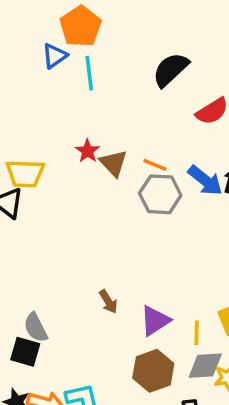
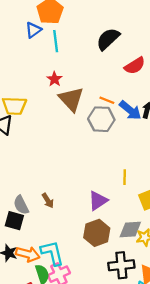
red star: (88, 151) -> (54, 79), moved
brown triangle: (113, 163) -> (71, 99), size x1.4
orange line: (155, 165) -> (107, 100), moved
brown arrow: (108, 302) -> (48, 201), moved
yellow line: (197, 333) -> (125, 177), moved

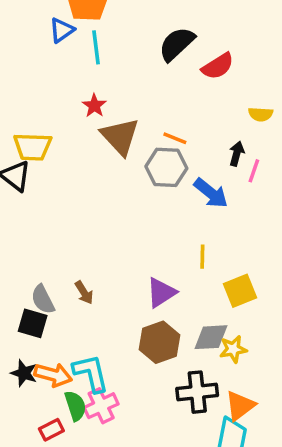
red semicircle: (135, 66) -> (218, 66), moved
blue arrow: (130, 110) -> (211, 193), moved

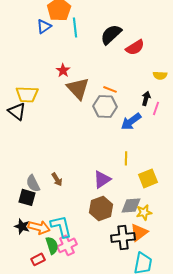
cyan line: (96, 47) -> (75, 27), moved
blue arrow: (211, 193) -> (131, 121), turned 105
orange triangle: (240, 406) -> (139, 232), moved

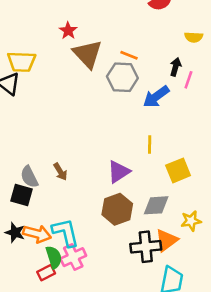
yellow star: (144, 212) -> (191, 221), moved
red rectangle: (38, 259) -> (46, 273), moved

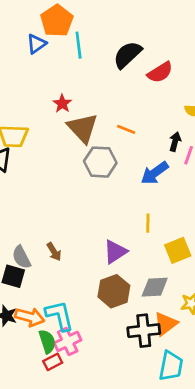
gray hexagon: (122, 77) -> (100, 162), moved
red rectangle: (46, 273) -> (53, 362), moved

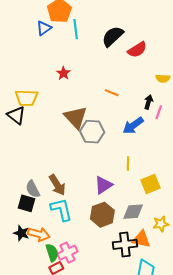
brown triangle: (83, 128) -> (76, 117), moved
gray hexagon: (100, 162) -> (92, 132), moved
brown arrow: (54, 252) -> (57, 185), size x1.5
cyan L-shape: (59, 316) -> (61, 210), moved
orange triangle: (166, 324) -> (141, 239), turned 48

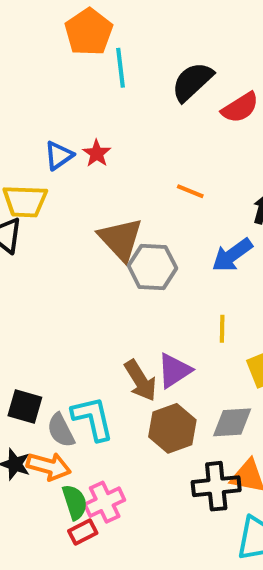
blue triangle: (44, 28) -> (59, 155), moved
brown arrow: (57, 185) -> (140, 381), moved
gray semicircle: (33, 189) -> (61, 430), moved

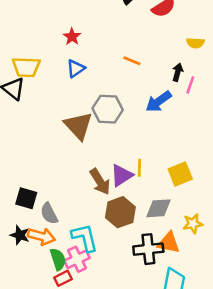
blue triangle: (59, 155) -> (76, 68), moved
brown triangle: (121, 239) -> (78, 126), moved
yellow line: (222, 329) -> (139, 168), moved
cyan L-shape: (93, 418) -> (85, 238), moved

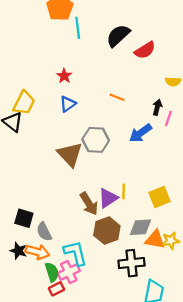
yellow trapezoid: (26, 67) -> (24, 103), turned -65
orange triangle: (169, 243) -> (155, 240), moved

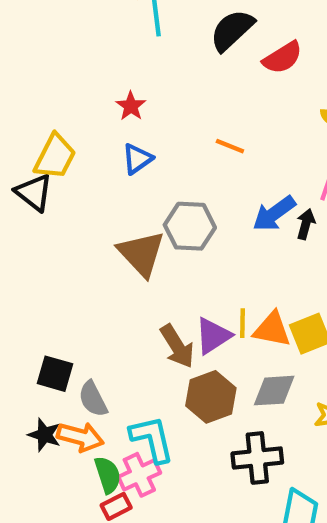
black arrow: (157, 107) -> (306, 224), moved
orange triangle: (155, 240) -> (272, 329), moved

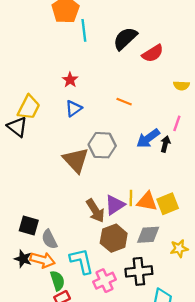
pink cross: (139, 475) -> (105, 281), moved

